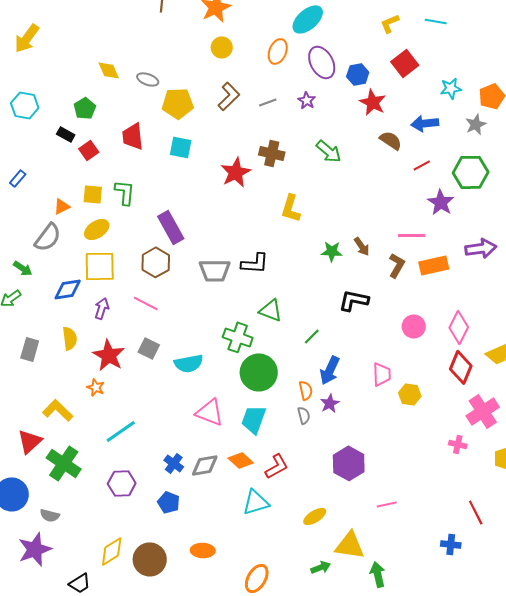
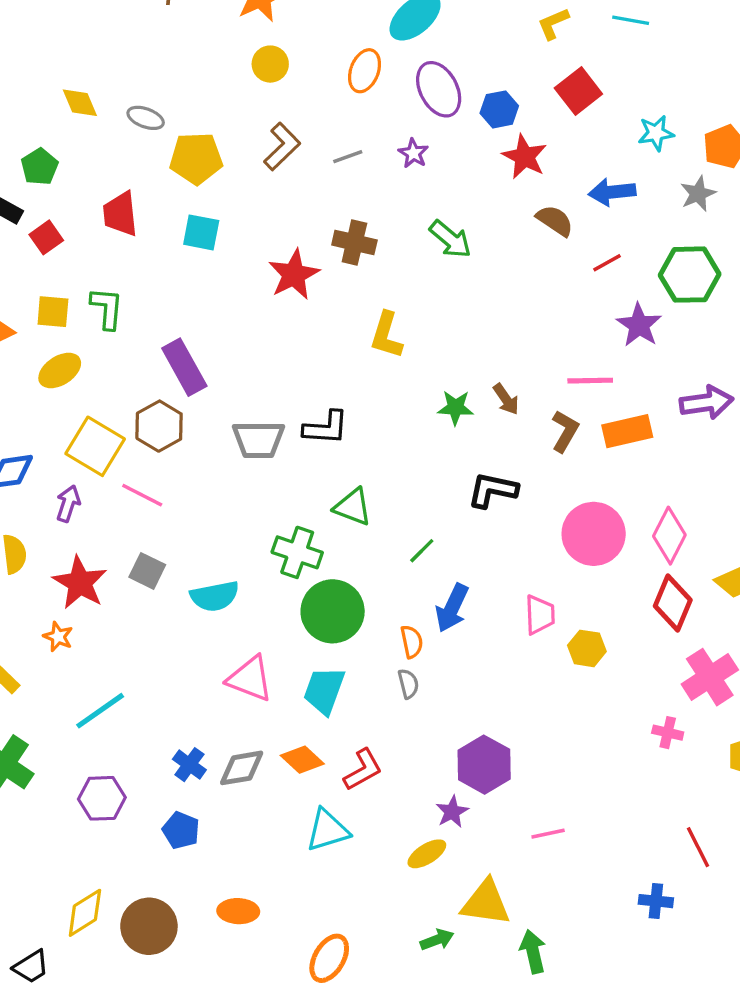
yellow square: (100, 266) -> (95, 446), moved, turned 32
pink circle: (414, 326) -> (594, 534), size x1.6
purple star: (330, 403) -> (452, 812), moved

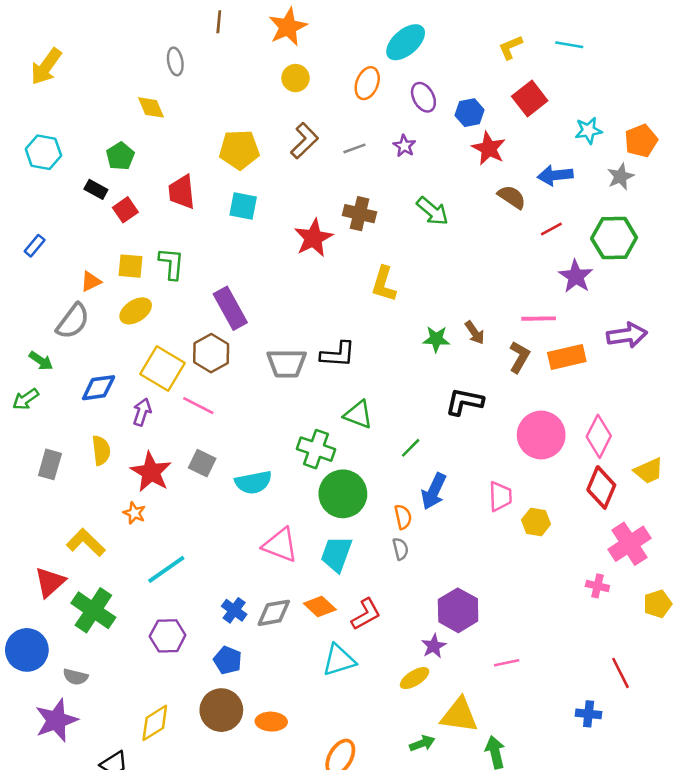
purple ellipse: (439, 89) -> (423, 97), size x0.7
gray ellipse: (146, 118) -> (175, 61), moved, turned 60
brown circle: (149, 926) -> (221, 710), moved

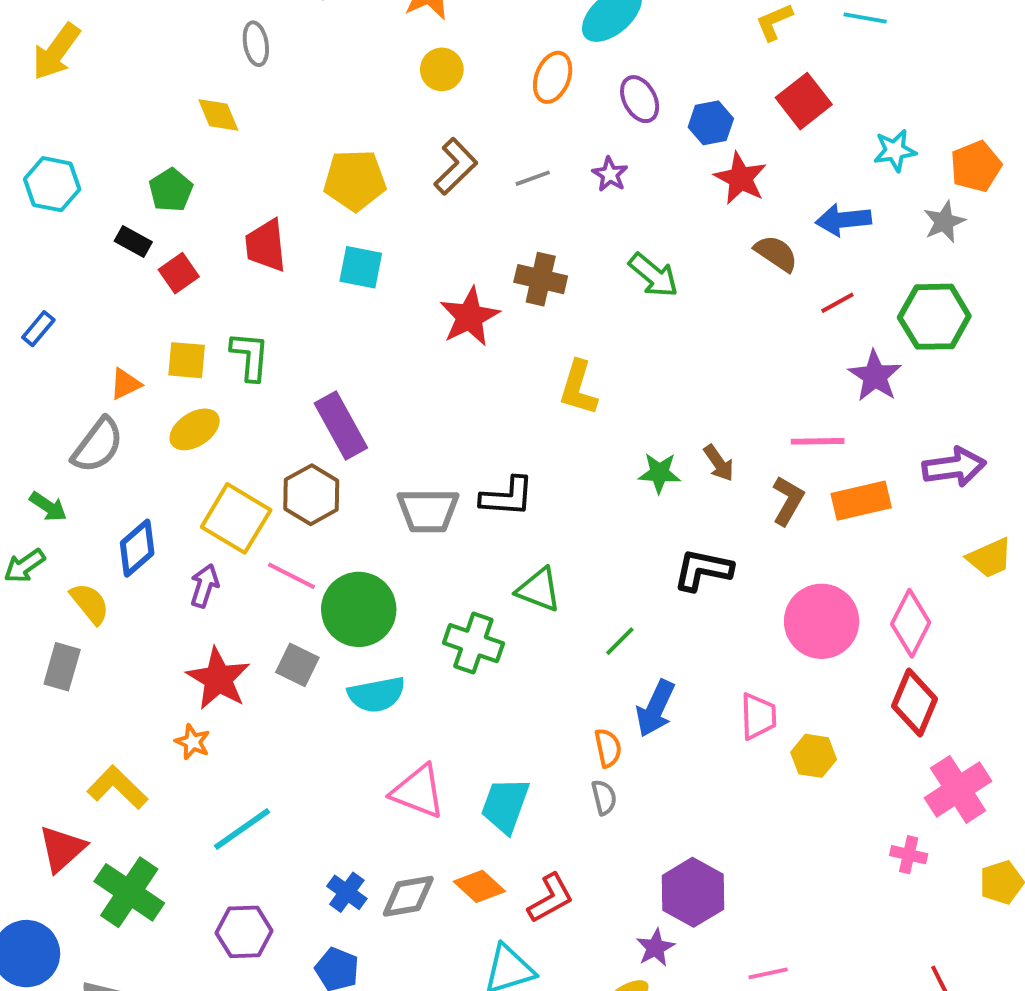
blue diamond: (99, 388) -> (137, 548), turned -33
yellow semicircle: (101, 450) -> (90, 603), moved, turned -32
yellow trapezoid: (649, 471) -> (990, 558), moved
green circle: (343, 494) -> (359, 609), moved

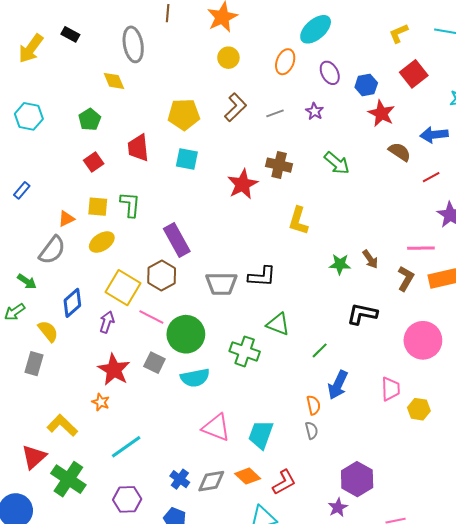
gray ellipse: (256, 44) -> (133, 44), size x1.6
black rectangle: (133, 242) -> (70, 34), moved

